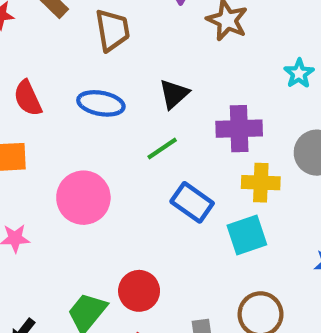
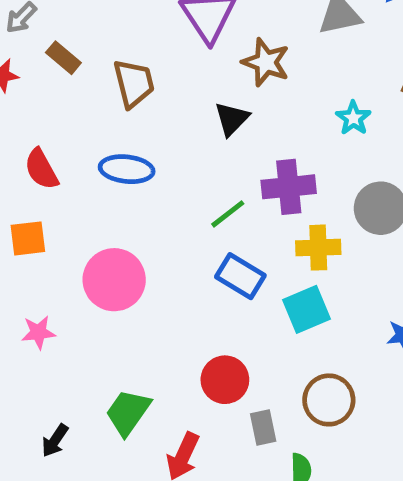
black triangle: (174, 94) -> (232, 119), moved
green line: (162, 148) -> (228, 214), moved
red circle: (139, 291) -> (225, 380), moved

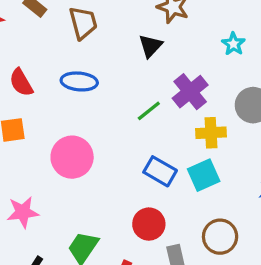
purple cross: (289, 187) -> (190, 92), turned -32
blue rectangle: (240, 276) -> (160, 171), moved
pink star: (38, 332) -> (23, 212), moved, size x1.4

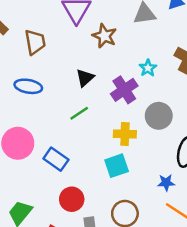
black triangle: (150, 46) -> (85, 78), moved
purple cross: (190, 92) -> (124, 90), moved
blue rectangle: (160, 171) -> (56, 159), moved

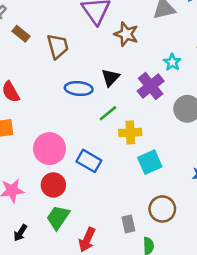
blue ellipse: (28, 86) -> (79, 89), moved
yellow cross: (125, 134) -> (130, 133), moved
red circle: (72, 199) -> (53, 185), moved

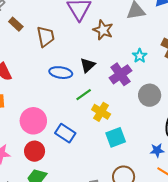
yellow cross: (130, 133) -> (101, 112), turned 30

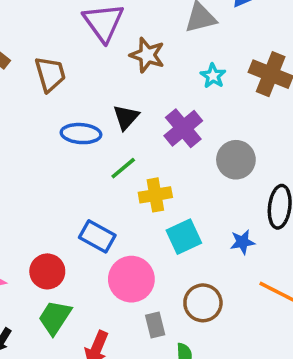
cyan star: (140, 56) -> (213, 76), moved
yellow cross: (101, 112) -> (155, 195), turned -36
pink circle: (33, 121) -> (131, 279), moved
blue star: (157, 150) -> (242, 242), moved

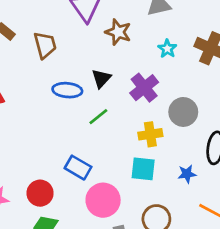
yellow cross: (155, 195) -> (150, 134), moved
cyan square: (184, 237) -> (143, 169), turned 30

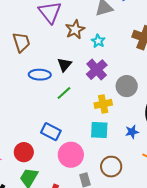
brown star: (118, 32) -> (75, 30), turned 30
cyan star: (167, 49) -> (98, 41), moved

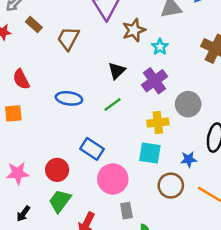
brown trapezoid: (21, 42) -> (68, 38), turned -140
blue ellipse: (40, 75) -> (69, 98), moved
brown circle: (111, 167) -> (171, 186), moved

